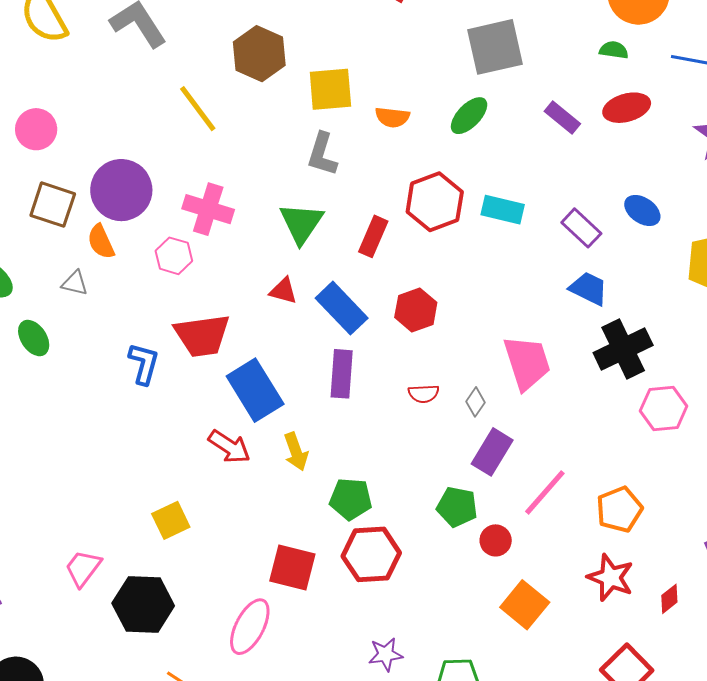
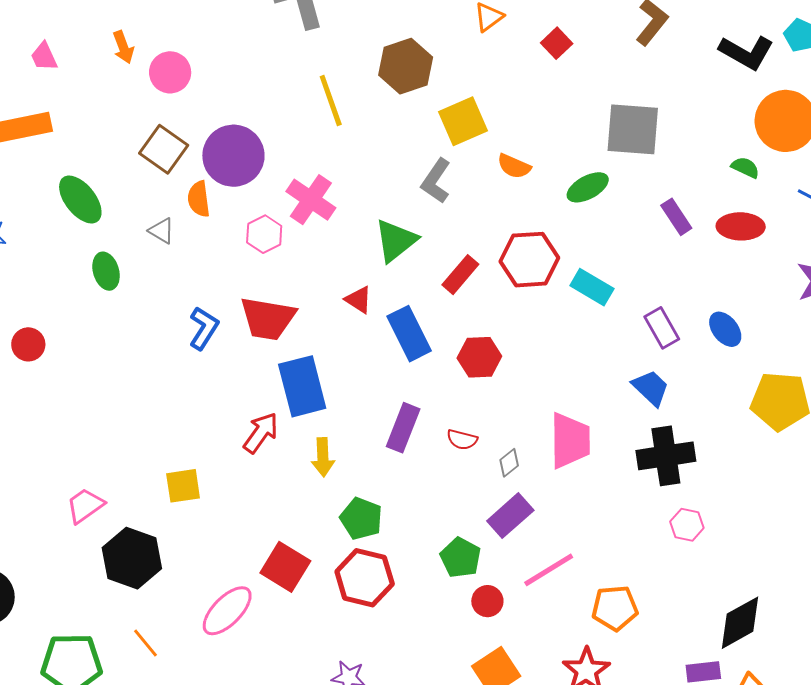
yellow square: (330, 89) -> (463, 121), turned -36
purple rectangle: (342, 374) -> (403, 428), moved
pink hexagon: (664, 409) -> (687, 525), size x0.7
red arrow: (229, 447) -> (261, 433), turned -105

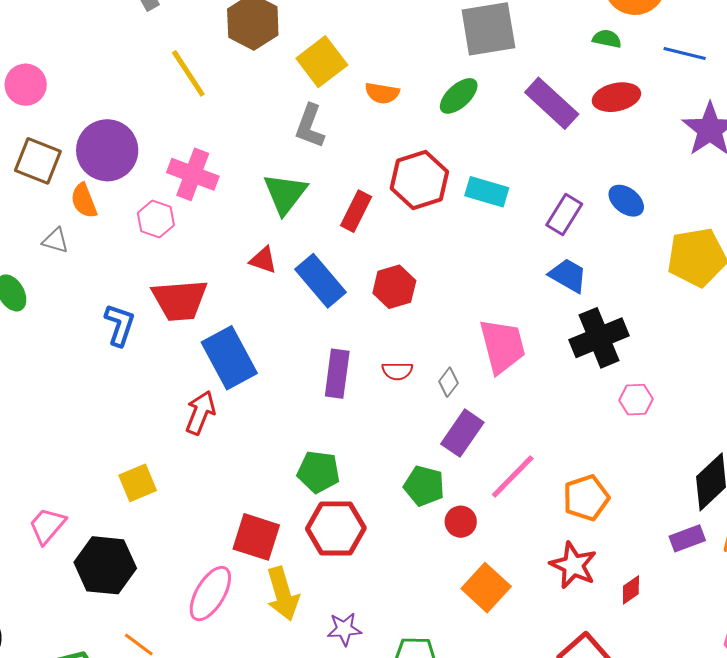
purple rectangle: (676, 217) -> (552, 103), size x1.5
purple rectangle: (662, 328) -> (564, 215), turned 75
yellow arrow: (323, 457) -> (283, 594), moved, size x1.4

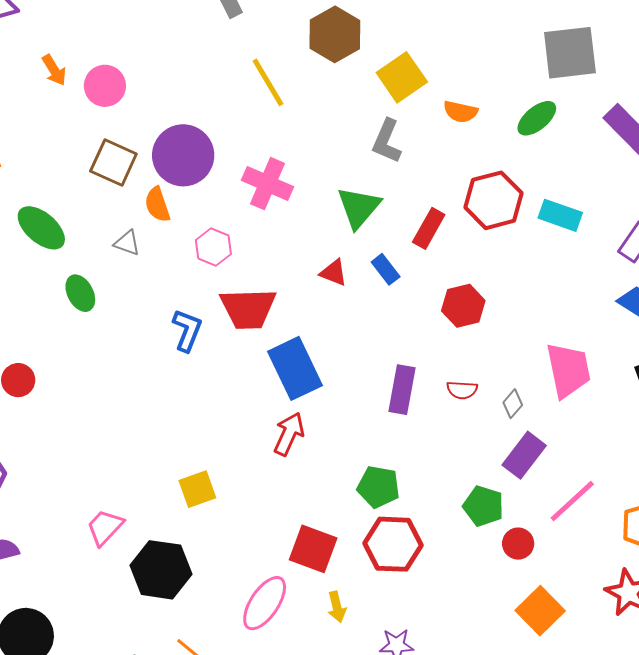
pink hexagon: (156, 219) -> (213, 247), moved
blue rectangle: (320, 281) -> (386, 269), moved, size x0.6
red arrow: (200, 413) -> (289, 434), moved
yellow arrow: (283, 594) -> (337, 607), size x0.6

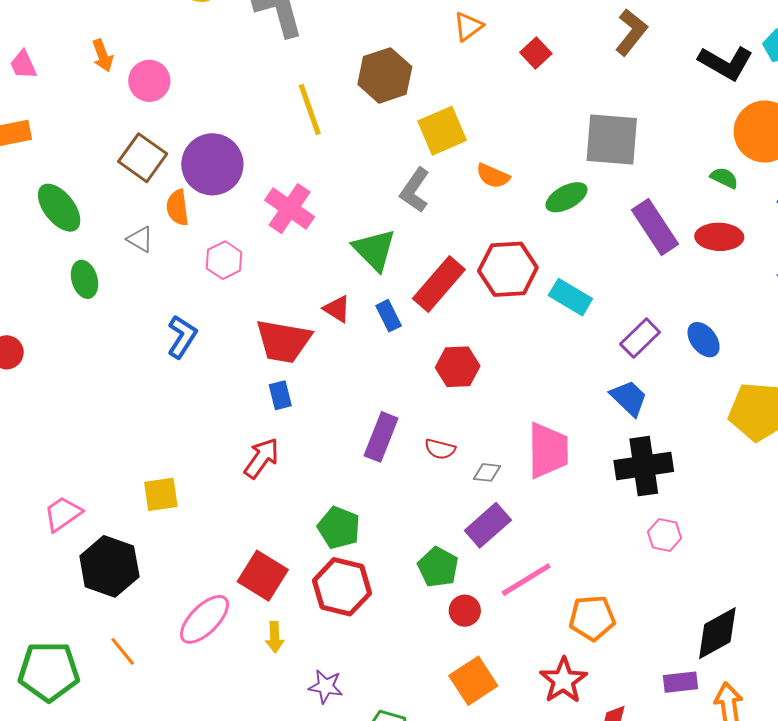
green triangle: (359, 207) -> (374, 250), turned -36
red rectangle: (429, 228) -> (439, 284), size x1.4
red trapezoid: (248, 309) -> (283, 341), moved
blue rectangle: (295, 368) -> (280, 395), size x0.5
gray diamond: (513, 404) -> (487, 472), turned 44

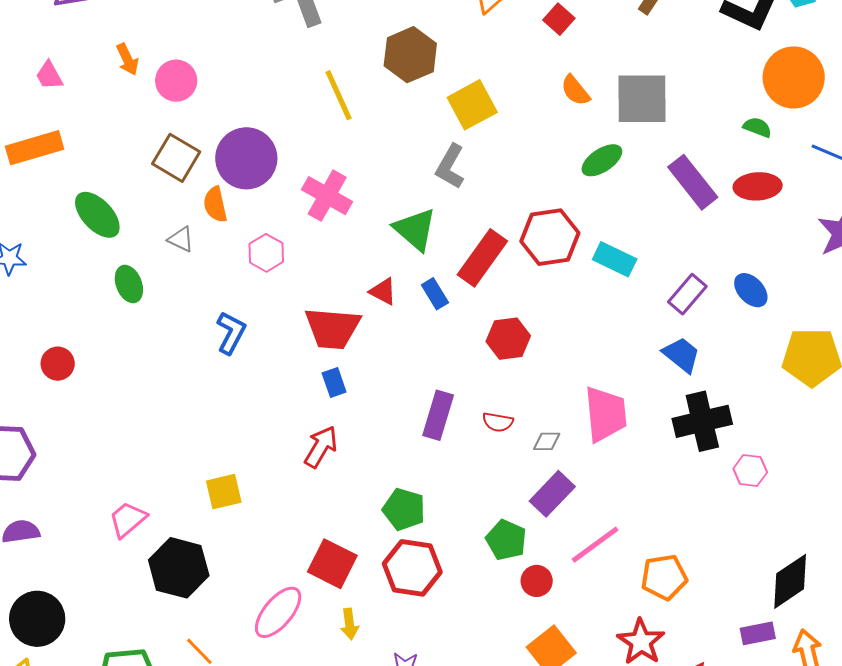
orange semicircle: (493, 176) -> (575, 90), moved, turned 32
pink hexagon: (665, 535) -> (750, 470), moved

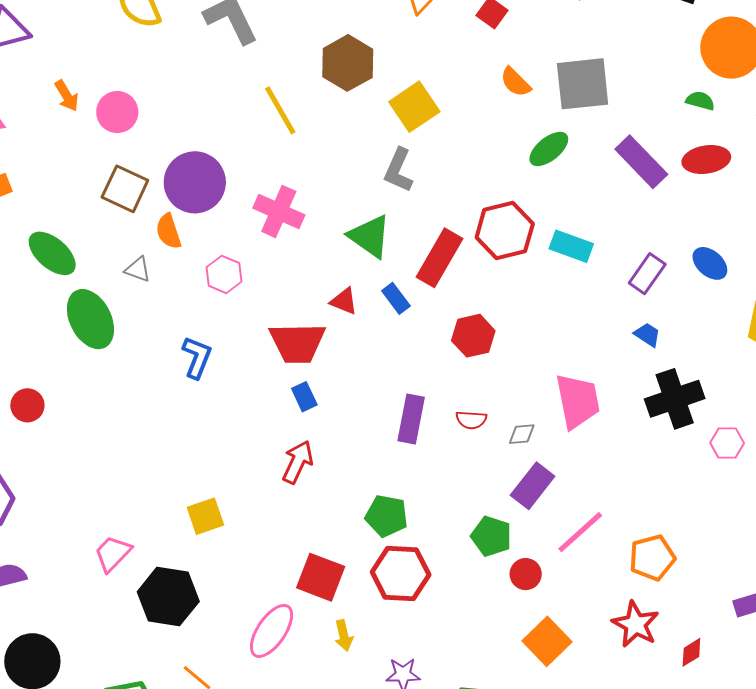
green ellipse: (129, 284) -> (90, 319), size x1.6
blue trapezoid: (682, 355) -> (647, 335), size x0.7

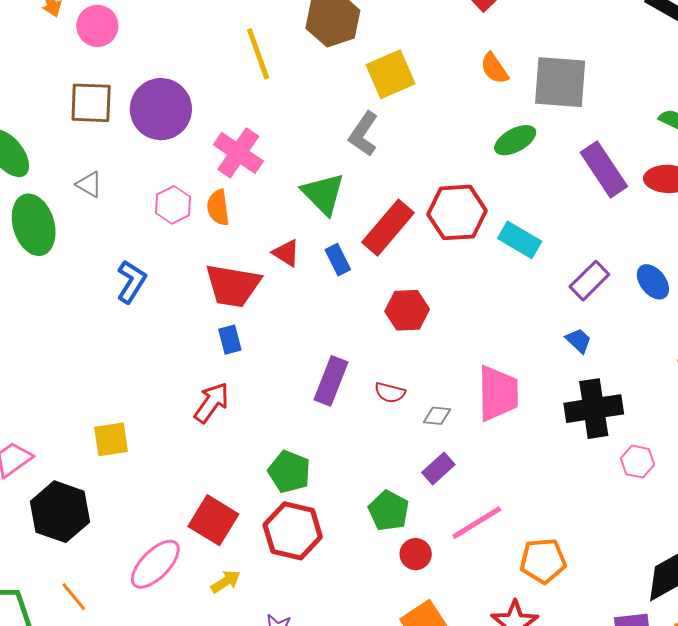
brown square: (125, 189) -> (91, 103), turned -33
orange semicircle: (168, 231) -> (218, 208), moved
purple rectangle: (533, 486) -> (438, 468), size x0.7
yellow arrow: (344, 635) -> (226, 582), turned -120

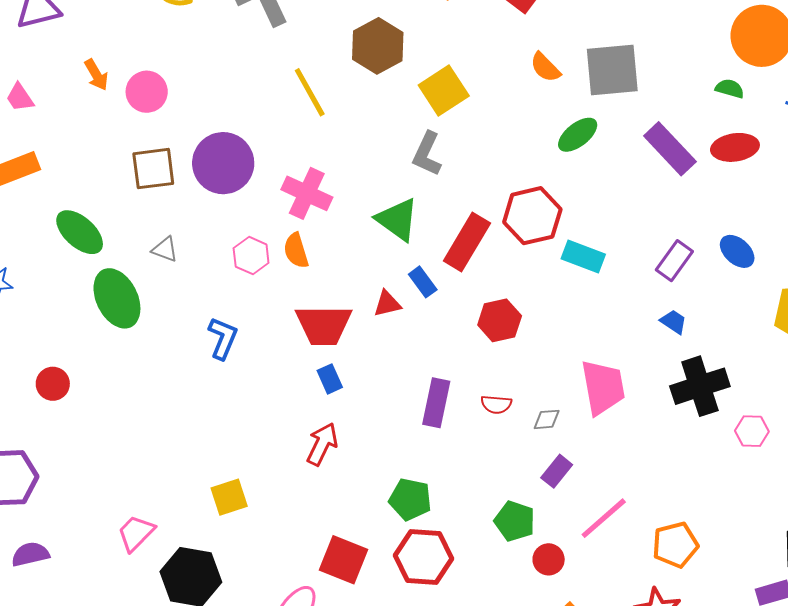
cyan rectangle: (520, 240) -> (583, 257), moved
red triangle: (286, 253) -> (387, 304), moved, turned -36

